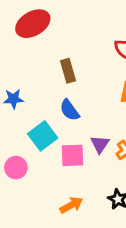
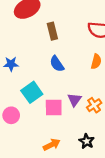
brown rectangle: (68, 71) -> (52, 31), moved
blue semicircle: (69, 110) -> (57, 64), moved

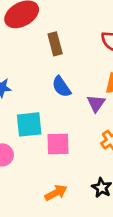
cyan square: (32, 92) -> (29, 124), turned 30
purple triangle: (74, 100) -> (96, 103), moved

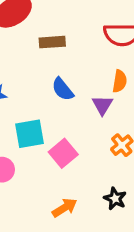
brown rectangle: (55, 44) -> (52, 42), turned -75
pink square: (58, 144) -> (63, 153), turned -35

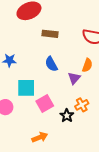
black star: (115, 199) -> (67, 116), moved

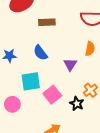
blue semicircle: (51, 64) -> (40, 53), moved
purple triangle: (74, 78) -> (70, 64), moved

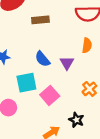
blue semicircle: (40, 53) -> (42, 59), moved
black star: (77, 104) -> (76, 120), moved

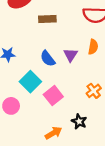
purple triangle: (67, 63) -> (71, 55), moved
cyan square: (26, 83) -> (30, 82), turned -36

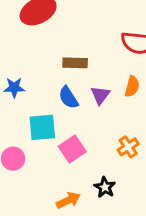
brown rectangle: (47, 19) -> (75, 63), moved
cyan square: (30, 82) -> (42, 127), turned 35

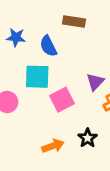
purple triangle: (100, 95) -> (95, 82), moved
blue semicircle: (68, 98) -> (48, 46), moved

